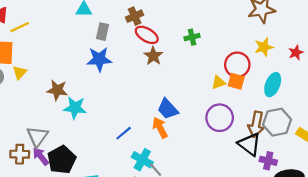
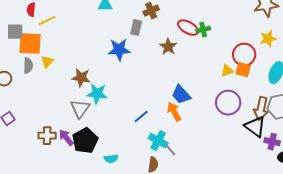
gray rectangle: (103, 32) -> (136, 28), moved
red ellipse: (147, 35) -> (188, 28), moved
gray triangle: (37, 137) -> (80, 109), moved

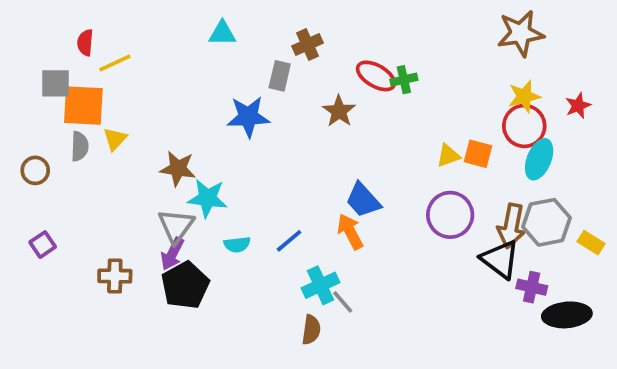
red circle: (244, 55) -> (524, 126), moved
purple arrow: (66, 138) -> (172, 254), moved, turned -114
cyan cross: (158, 141) -> (320, 285), turned 36
cyan semicircle: (111, 159) -> (237, 245), moved

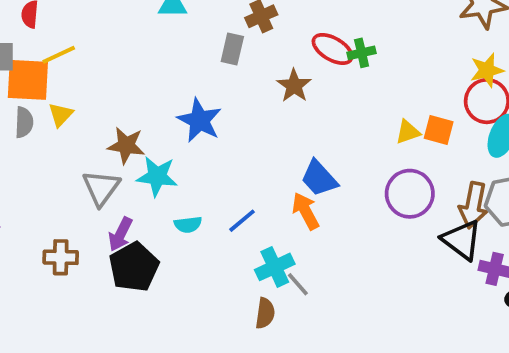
yellow line: (115, 63) -> (59, 55), moved
blue star: (248, 117) -> (200, 120), moved, turned 30
gray triangle: (176, 226) -> (101, 188), moved

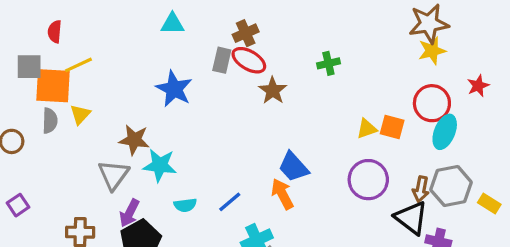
red ellipse: (333, 49) -> (249, 60), moved
yellow star: (487, 70) -> (432, 51), moved
blue star: (200, 120) -> (174, 89), moved
brown arrow: (473, 205) -> (421, 189), size x0.7

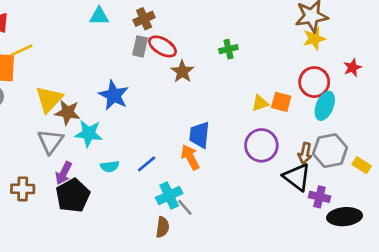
brown cross: (246, 33) -> (144, 19), moved
blue star: (174, 89) -> (114, 95), moved
yellow triangle: (80, 114) -> (49, 99), moved, size x1.6
blue trapezoid: (293, 167) -> (199, 135), turned 48

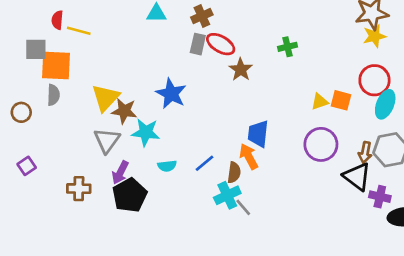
yellow line: (21, 50) -> (79, 31), moved, turned 40
brown semicircle: (162, 227) -> (234, 173), moved

